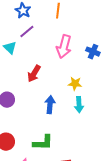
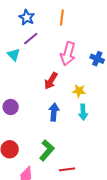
red arrow: (34, 74) -> (51, 81), moved
green L-shape: (43, 143) -> (47, 150), turned -50

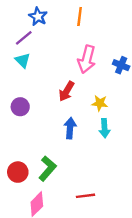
purple line: (31, 39) -> (24, 38), moved
purple circle: (11, 107) -> (20, 107), moved
green L-shape: (47, 150) -> (47, 168), moved

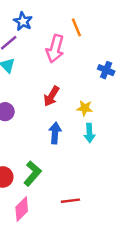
orange line: (80, 17) -> (76, 27), moved, turned -30
pink arrow: (87, 59) -> (55, 49), moved

